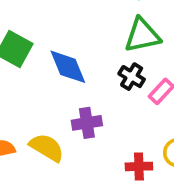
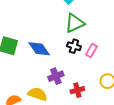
red cross: (139, 166) -> (77, 90), moved

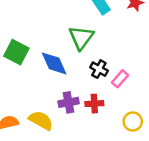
green triangle: (75, 23) -> (81, 38), moved, turned -40
red cross: (77, 90) -> (94, 104), moved

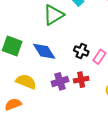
green triangle: (81, 38) -> (53, 15), moved, turned 30
yellow semicircle: (41, 120) -> (26, 82), moved

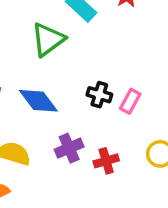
red cross: (81, 80) -> (106, 161), moved

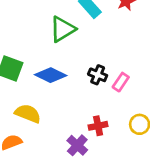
blue diamond: (38, 101) -> (51, 75), turned -32
purple cross: (69, 148) -> (77, 145), moved, turned -30

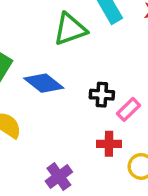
black cross: (98, 75) -> (102, 95), turned -30
red cross: (98, 126) -> (109, 144), moved

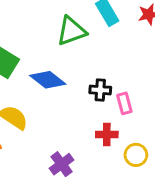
pink rectangle: (129, 109) -> (124, 103), turned -60

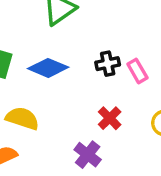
red cross: (107, 135) -> (110, 118), moved, turned -30

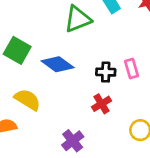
pink rectangle: (137, 71) -> (132, 68), moved
red cross: (110, 118) -> (101, 104), moved

